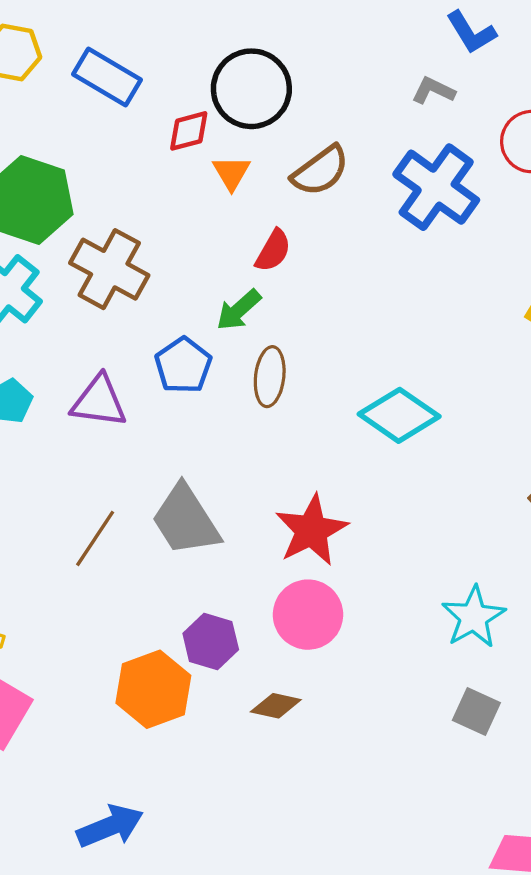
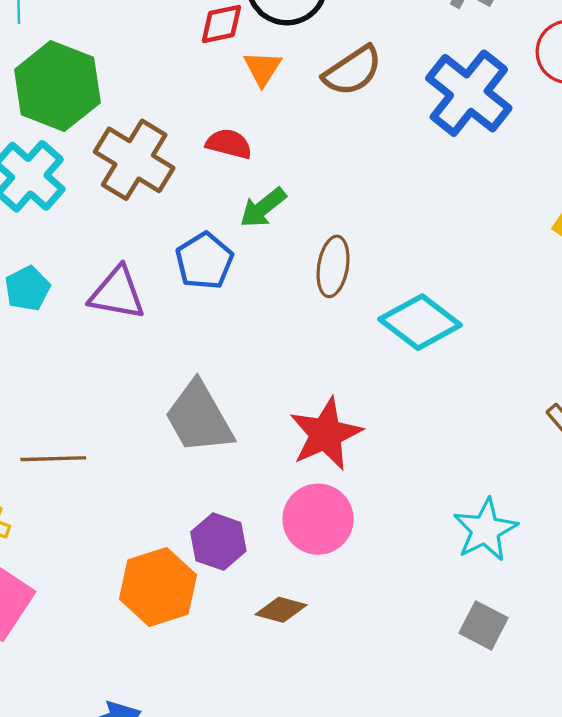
red semicircle: (273, 251) -> (229, 144), moved, turned -108
brown ellipse: (270, 377) -> (333, 266), moved
brown line: (95, 538) -> (53, 459), moved, turned 52

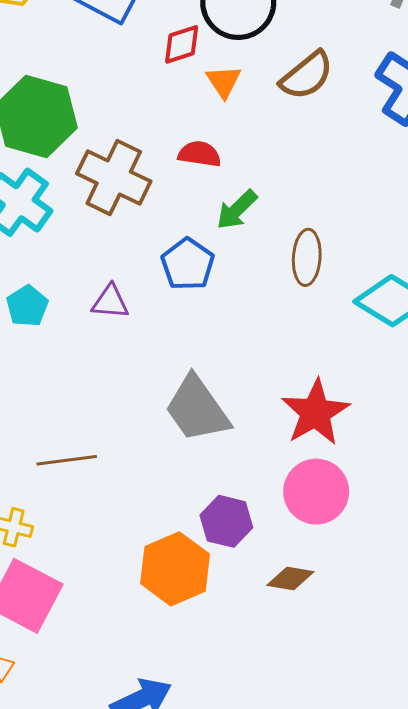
purple triangle: (117, 293) -> (110, 302), size x0.7

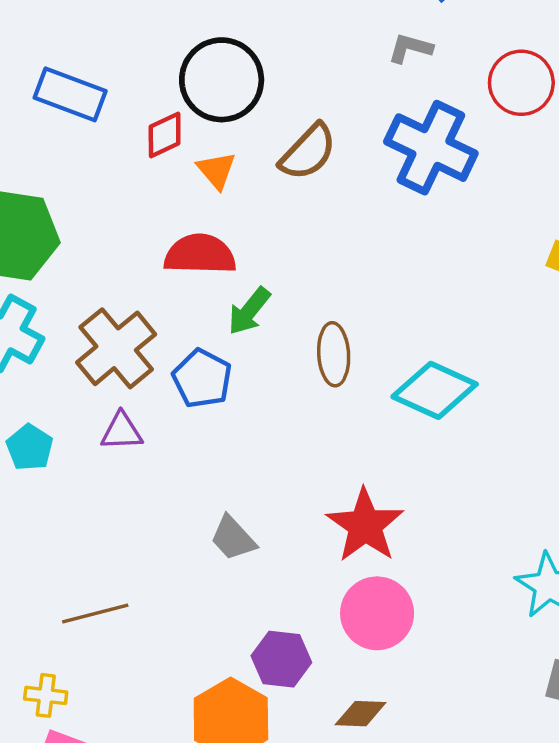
red semicircle: (200, 154) -> (200, 254), size x1.5
brown cross: (114, 177) -> (116, 348), moved, turned 32
gray trapezoid: (197, 409) -> (233, 538), size x0.6

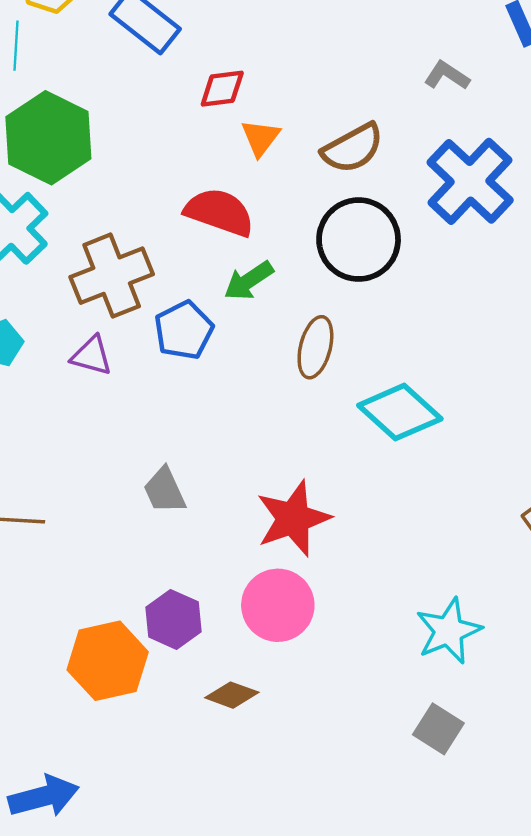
gray L-shape: (410, 48) -> (447, 76), moved
black circle: (222, 80) -> (359, 240), moved

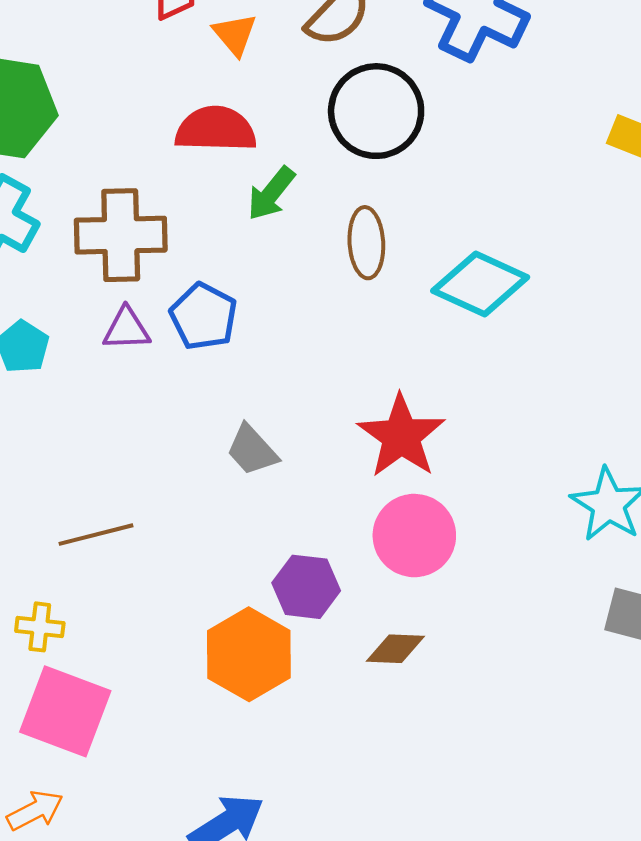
brown cross: (112, 276) -> (121, 235), turned 38
blue pentagon: (184, 330) -> (204, 316), moved

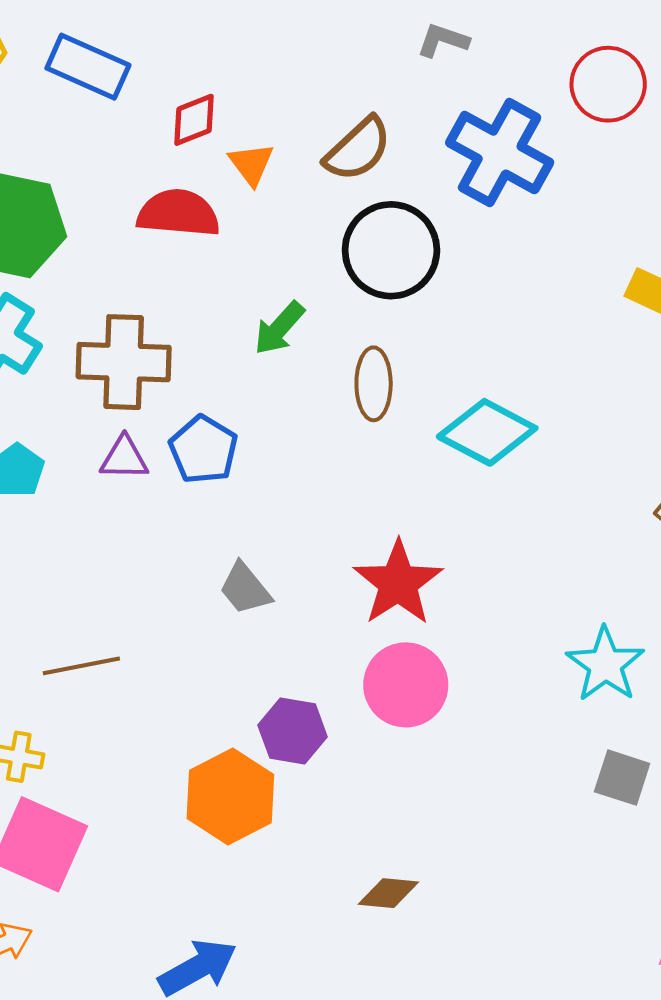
red semicircle: (216, 129) -> (178, 213), moved
brown diamond: (395, 649) -> (388, 893), moved

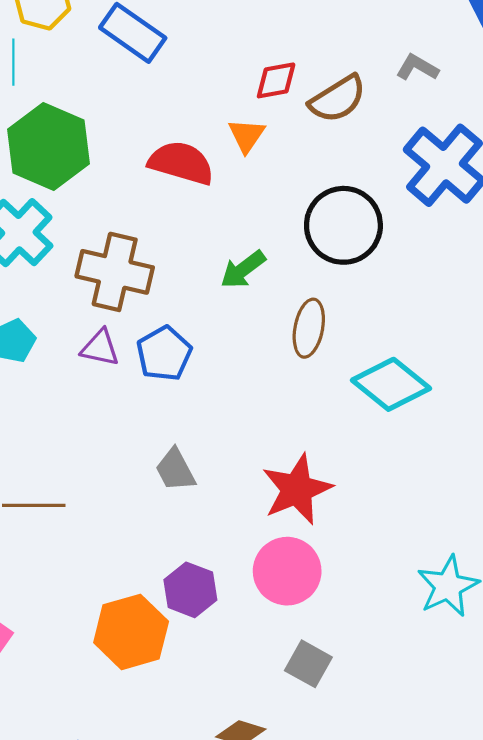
red diamond: (194, 120) -> (276, 80), moved
brown semicircle: (358, 149) -> (338, 99), moved
gray square: (622, 778) -> (308, 664), moved

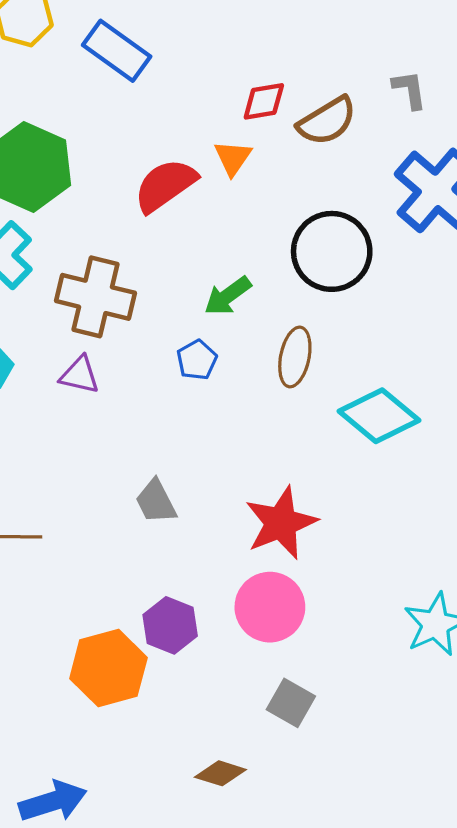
gray L-shape: (417, 68) -> (410, 90), turned 51
red semicircle: (181, 163) -> (165, 185), turned -52
blue pentagon: (164, 354) -> (197, 360), moved, size x0.7

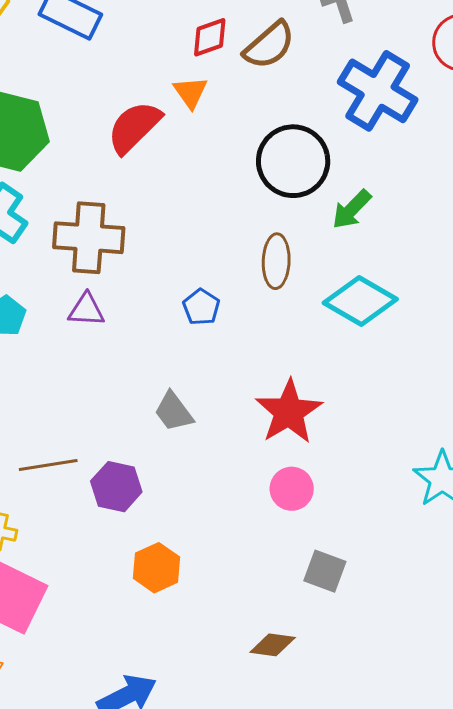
green arrow: (228, 296) -> (352, 209), moved
blue pentagon: (197, 360) -> (201, 307), moved
pink circle: (270, 607) -> (292, 489), size x0.7
purple hexagon: (170, 625) -> (116, 487), moved
orange hexagon: (108, 668) -> (156, 568), size x0.7

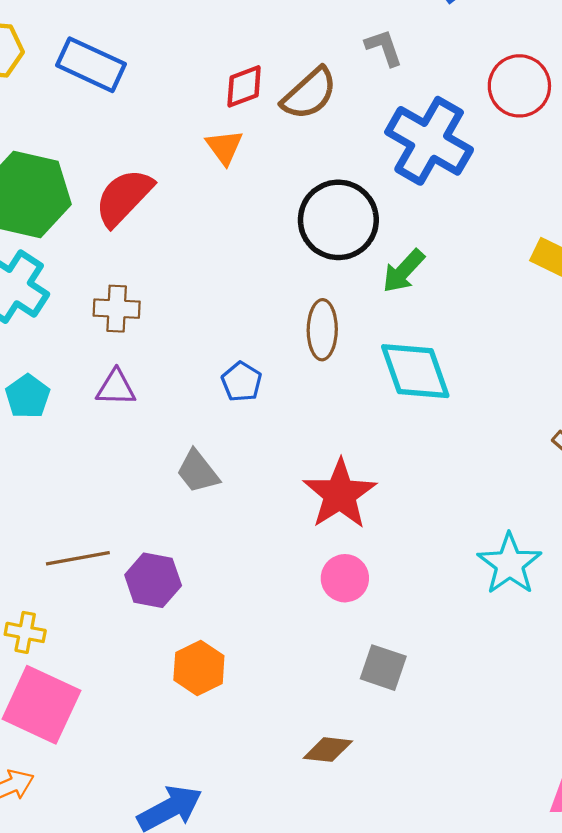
red semicircle: (134, 127) -> (124, 197), moved
brown cross: (89, 238) -> (117, 309), size x0.6
cyan diamond: (360, 301) -> (415, 371), turned 42
gray trapezoid: (174, 412) -> (198, 472), moved

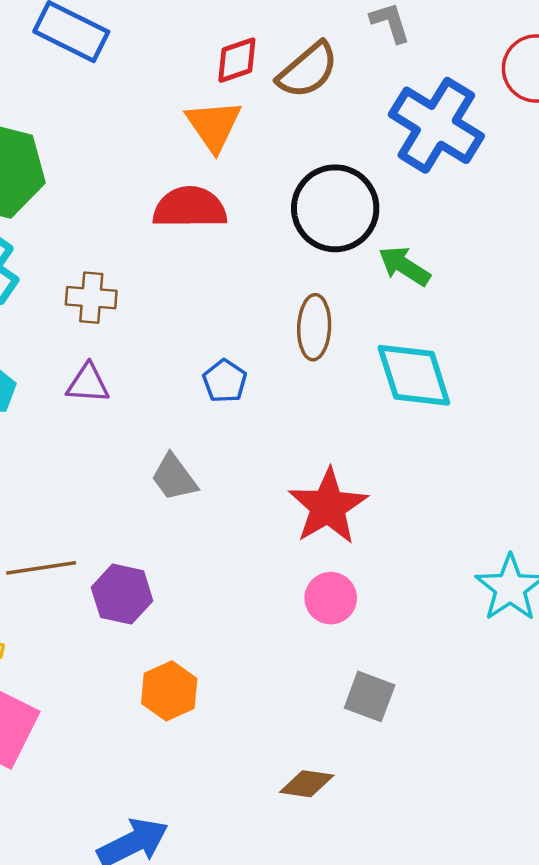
orange triangle: (224, 147) -> (214, 125), size x1.4
red semicircle: (124, 197) -> (190, 208), moved, turned 44
green arrow: (404, 271) -> (404, 266), turned 78

